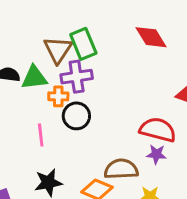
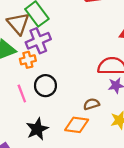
black circle: (76, 116) -> (45, 86), moved
brown semicircle: (121, 169) -> (91, 104), size x0.6

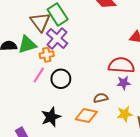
purple cross: (38, 41) -> (57, 38), turned -30
pink line: (22, 94) -> (39, 75), moved, turned 49

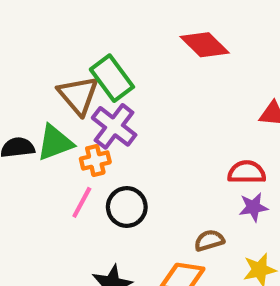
red semicircle: (121, 65) -> (247, 172), size x0.7

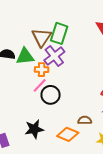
green rectangle: (112, 78) -> (59, 33), turned 40
pink line: (82, 202) -> (40, 85), moved

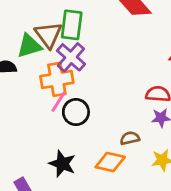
green triangle: (25, 56) -> (29, 46), moved
orange cross: (42, 70) -> (57, 79), size x1.6
black star: (34, 129) -> (62, 164), turned -30

